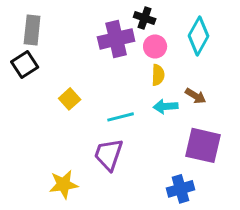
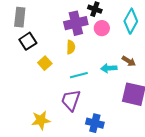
black square: (25, 64) -> (28, 41), moved
yellow semicircle: (158, 75) -> (71, 47), moved
blue cross: (181, 189) -> (95, 123), moved, turned 30

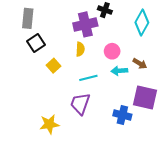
pink circle: (102, 28) -> (112, 51), moved
blue cross: (95, 123) -> (122, 115), moved

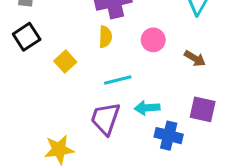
black square: (36, 43) -> (27, 37), moved
cyan arrow: (119, 71) -> (147, 108), moved
purple square: (145, 97) -> (203, 109), size x0.7

